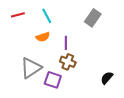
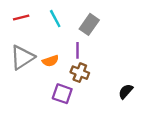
gray rectangle: (93, 18) -> (89, 24), moved
orange semicircle: (43, 37) -> (50, 61), moved
gray triangle: (31, 68) -> (22, 57), moved

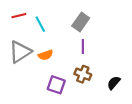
cyan line: (55, 19) -> (40, 24), moved
purple line: (77, 50) -> (83, 47), moved
brown cross: (80, 73) -> (83, 74), moved

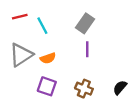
brown cross: (83, 74) -> (84, 89), moved
purple square: (56, 85) -> (47, 86), moved

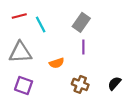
gray triangle: (21, 55) -> (20, 52), turned 30
orange semicircle: (48, 58) -> (57, 63), moved
purple square: (47, 86) -> (24, 85), moved

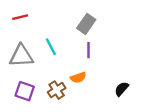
cyan line: (41, 25) -> (51, 47), moved
orange semicircle: (57, 63) -> (78, 77), moved
brown cross: (80, 84) -> (57, 90), moved, turned 35

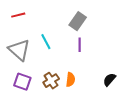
gray triangle: (21, 56) -> (19, 50), turned 45
orange semicircle: (78, 77) -> (70, 80), moved, turned -64

